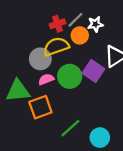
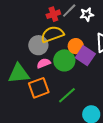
orange circle: (80, 35) -> (76, 46), moved
green line: (70, 128) -> (67, 95), moved

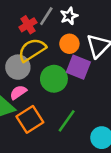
orange circle: (76, 46) -> (69, 44), moved
pink semicircle: (44, 63) -> (18, 92), moved

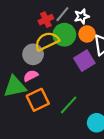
orange circle: (69, 44) -> (87, 34), moved
purple square: (78, 67) -> (84, 61), turned 30
green circle: (54, 79) -> (64, 35), moved

